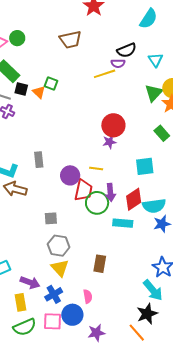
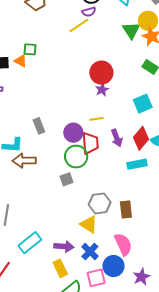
green circle: (97, 203) -> (76, 157), moved
gray hexagon: (59, 246) -> (100, 203), moved
pink semicircle: (88, 296) -> (123, 244), size x1.6

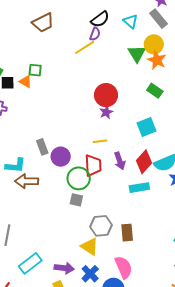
purple semicircle: (89, 12) -> (95, 34), turned -56
purple circle: (73, 133) -> (61, 157), moved
gray square: (66, 179) -> (76, 200), moved, turned 32

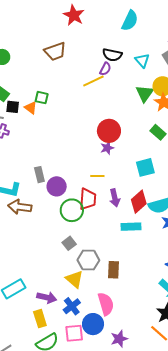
black semicircle: (100, 19) -> (112, 55), turned 42
gray square: (76, 200) -> (69, 243), moved, turned 32

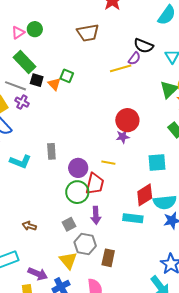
purple circle: (57, 186) -> (78, 168), moved
purple arrow: (115, 198) -> (96, 215), moved
brown arrow: (20, 207) -> (29, 226), moved, size x0.6

